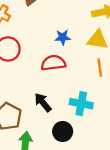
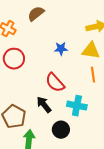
red semicircle: (53, 63) -> (55, 83), moved, turned -125

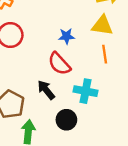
blue star: (61, 49) -> (66, 36), moved

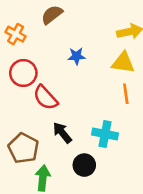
blue star: (66, 36) -> (77, 56), moved
red semicircle: (59, 64) -> (45, 98), moved

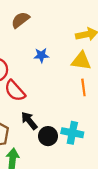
cyan cross: (105, 134) -> (72, 133), moved
black circle: (84, 165) -> (48, 136), moved

